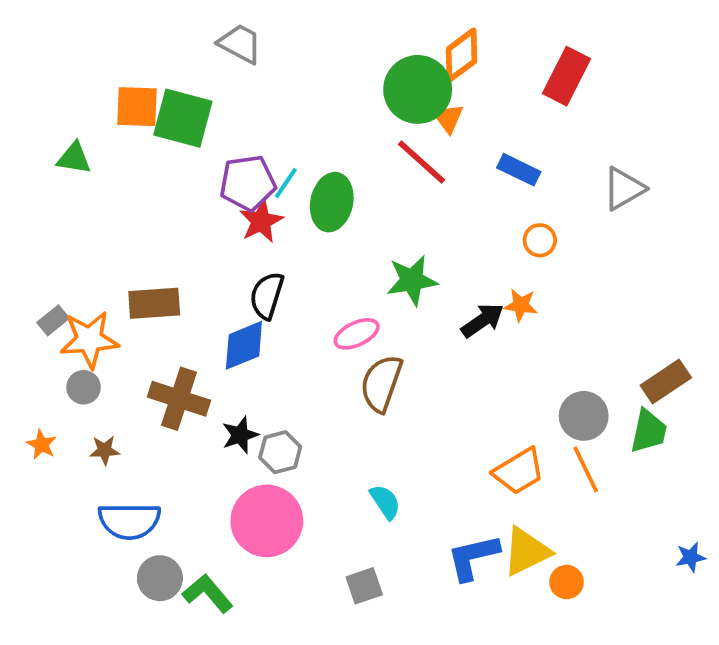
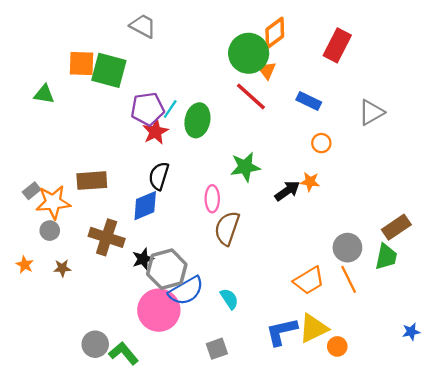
pink ellipse: (357, 334) -> (212, 199), turned -65
gray hexagon: (280, 452) -> (167, 269), size x1.6
blue semicircle: (129, 521) -> (186, 291), moved, turned -30

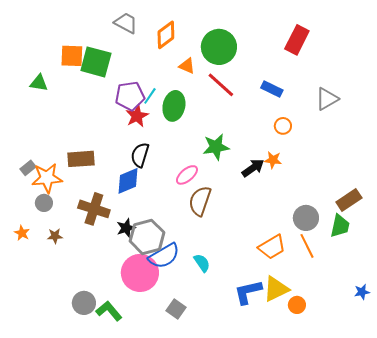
orange diamond: (275, 33) -> (166, 35), moved
orange triangle: (267, 70) -> (187, 66), moved, turned -30
pink ellipse: (212, 199) -> (187, 175), turned 50
gray square: (217, 349) -> (176, 309), moved, turned -36

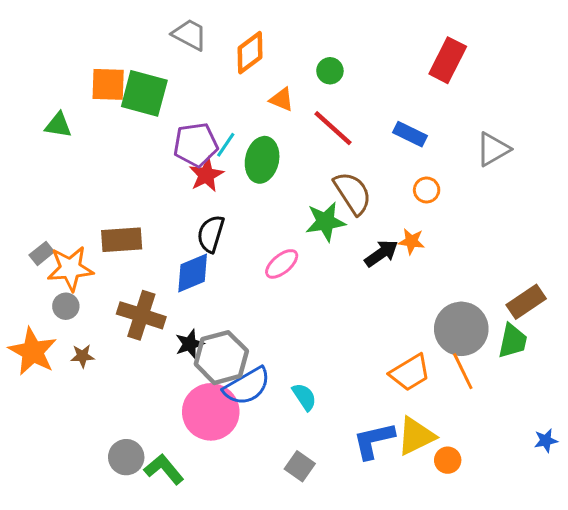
green circle: (219, 47) -> (330, 71), size x0.5
brown semicircle: (200, 201) -> (353, 193), moved, turned 128
gray circle: (306, 218) -> (461, 329), size x1.4
orange star: (22, 233) -> (33, 351), size x2.0
gray square: (176, 309) -> (300, 466), moved

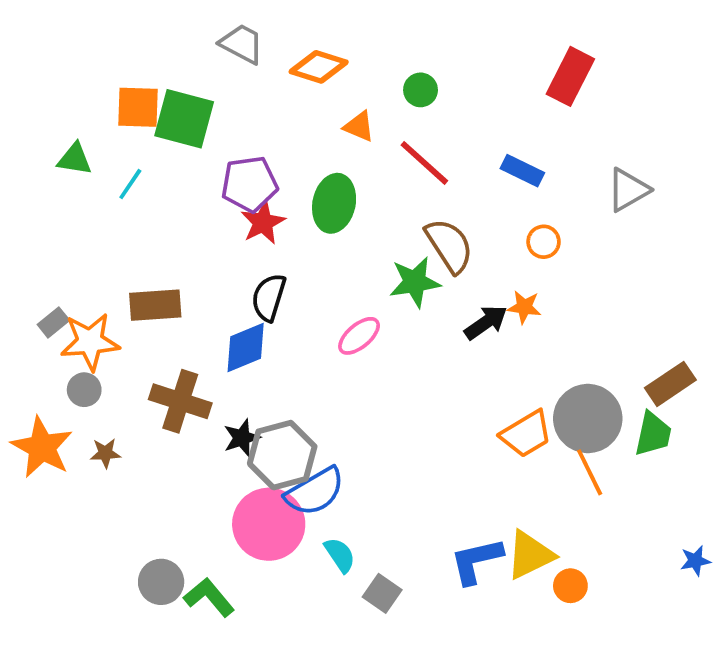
orange diamond: (250, 53) -> (319, 67), turned 54
cyan line: (226, 145) -> (130, 184), moved
orange trapezoid: (410, 373) -> (526, 434), moved
cyan semicircle: (304, 397) -> (340, 555), moved

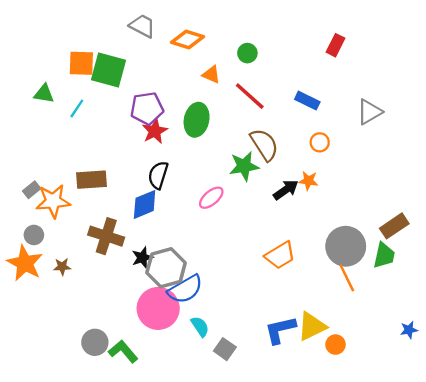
red rectangle: (570, 76) -> (336, 45), size x0.7
gray circle: (84, 390) -> (34, 235), moved
orange trapezoid: (526, 434) -> (280, 255), moved

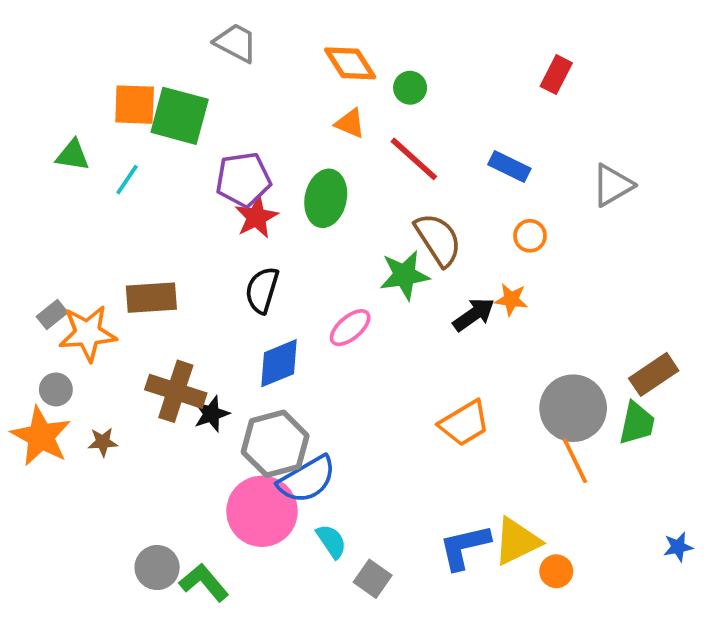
orange diamond: (188, 40) -> (350, 63), moved, turned 40
blue diamond: (145, 204) -> (279, 363), moved
black star: (142, 258) -> (211, 414), moved

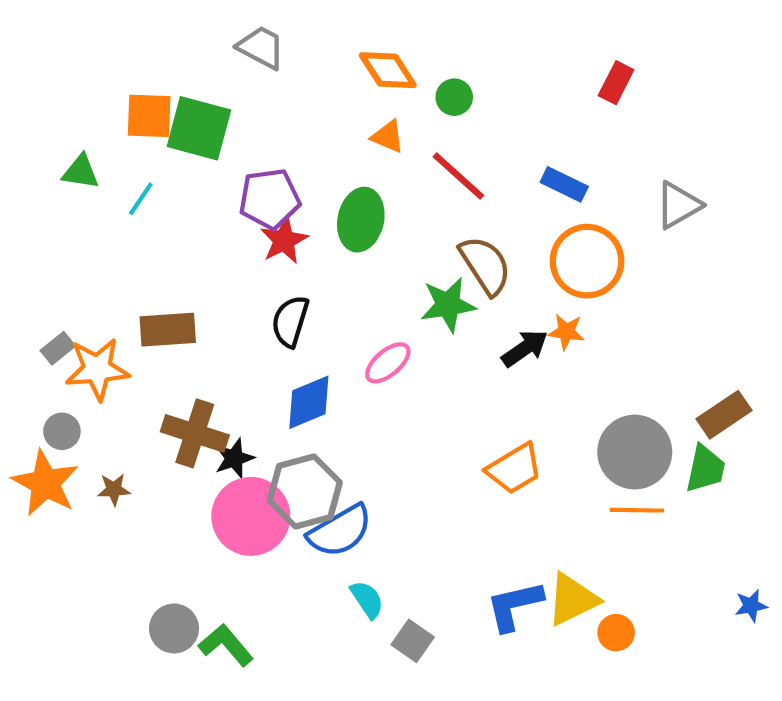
orange circle: (530, 236) -> (587, 261), size x2.0
orange line: (575, 461) -> (637, 510), turned -63
pink circle: (262, 511) -> (251, 516), moved

